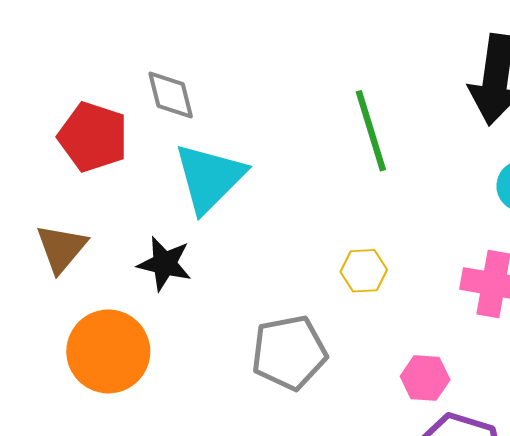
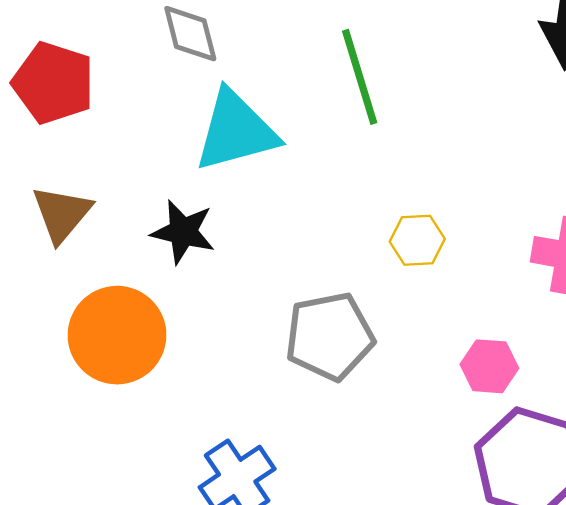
green line: (371, 131) -> (360, 77), moved
red pentagon: (93, 137) -> (53, 83), moved
cyan triangle: (209, 178) -> (236, 131), turned 30

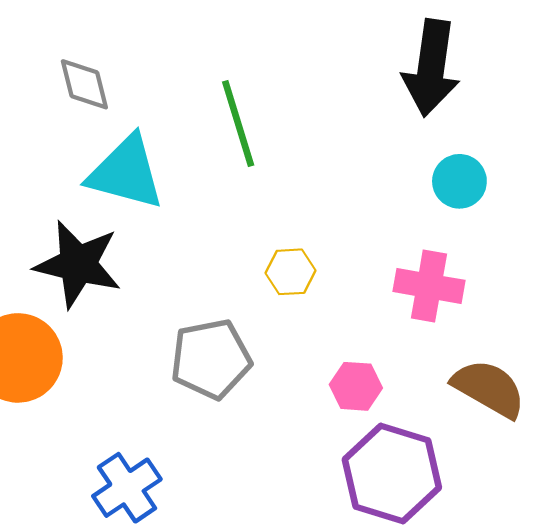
cyan triangle: (236, 131) -> (126, 173), turned 30
black star: (183, 232) -> (78, 264), size x1.5

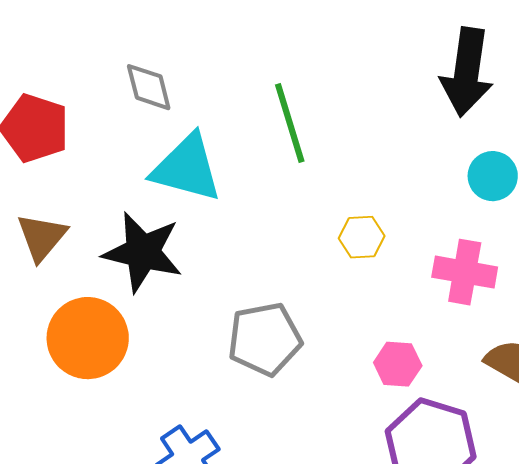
yellow hexagon: (290, 272) -> (362, 237), moved

